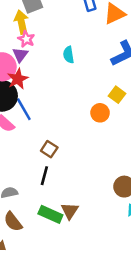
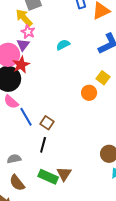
yellow arrow: (21, 22) -> (24, 18), turned -30
cyan semicircle: (69, 55) -> (63, 45), turned 72
blue line: (24, 109) -> (26, 117), moved

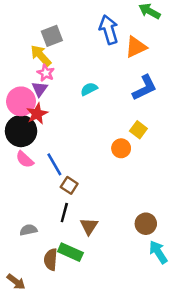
blue line: (26, 117) -> (54, 164), moved
brown triangle: (64, 174) -> (89, 226), moved
brown semicircle: (17, 183) -> (51, 260), moved, turned 42

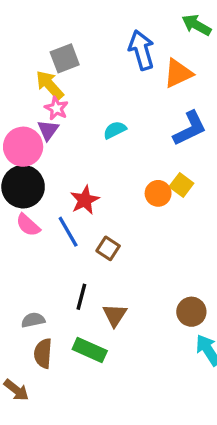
red star: (37, 114) -> (85, 200), moved
orange circle: (121, 148) -> (158, 193), moved
brown square: (69, 185) -> (108, 248), moved
brown semicircle: (51, 260) -> (43, 353), moved

